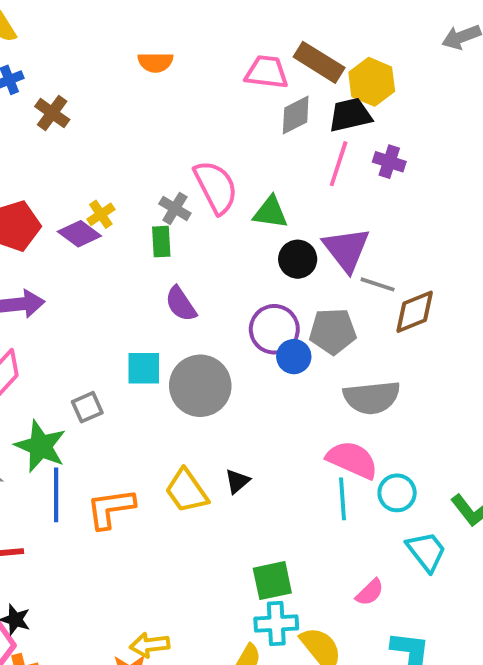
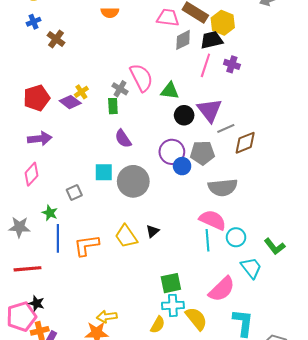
gray line: (378, 284) -> (226, 128), turned -42
green star: (40, 446) -> (50, 213), size x0.6
pink semicircle: (370, 592) -> (222, 289), size x1.8

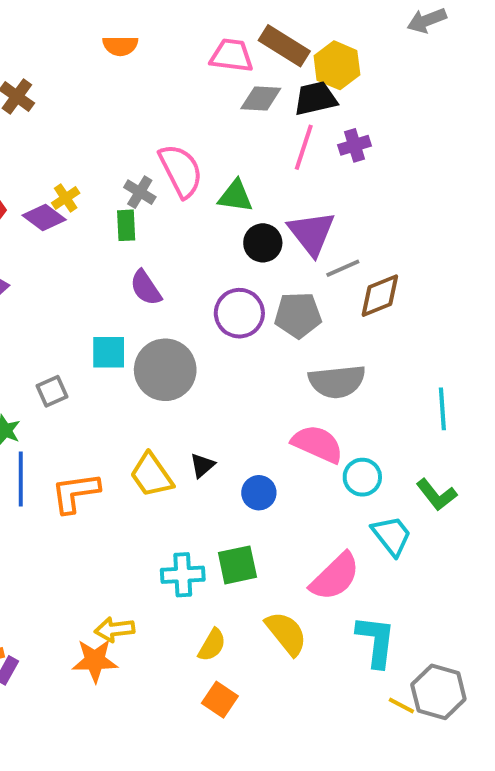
gray diamond: (183, 40) -> (261, 98), turned 30
purple cross: (232, 64) -> (355, 145), turned -35
blue circle: (182, 166) -> (259, 493), moved
cyan line: (207, 240) -> (442, 409), moved
cyan cross: (173, 305) -> (183, 575), moved

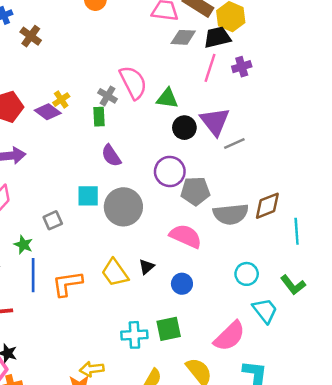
brown diamond: (380, 296) -> (267, 206), moved
gray pentagon: (298, 315) -> (195, 191), moved
pink semicircle: (317, 444) -> (186, 236), moved

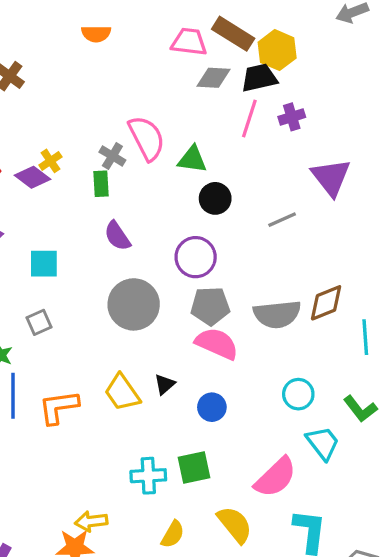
purple triangle: (215, 121) -> (331, 177), moved
gray pentagon: (195, 191) -> (210, 306), moved
cyan square: (88, 196) -> (44, 264), moved

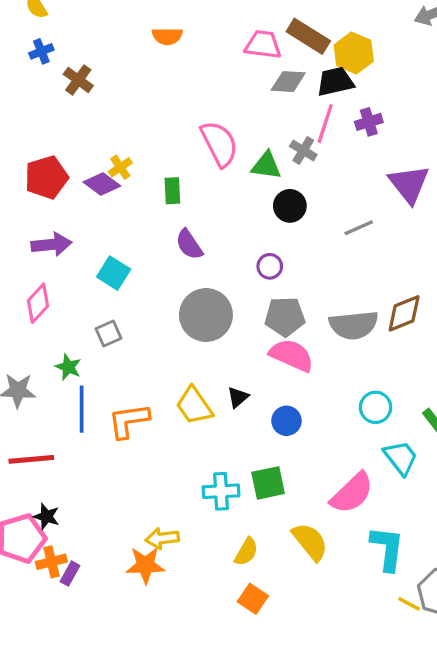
gray cross: (112, 156) -> (303, 150), moved
purple circle: (196, 257) -> (270, 266), size x0.6
cyan square: (44, 264) -> (114, 273), turned 32

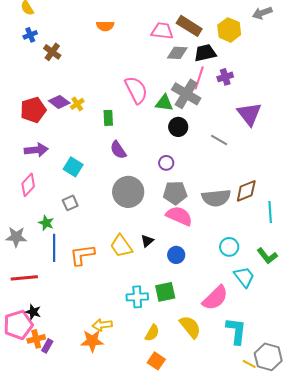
yellow hexagon: (354, 53) -> (229, 30), moved
gray cross: (303, 150) -> (186, 94), size x1.8
purple diamond: (102, 184) -> (59, 102), moved
gray line: (359, 228) -> (219, 140), turned 54

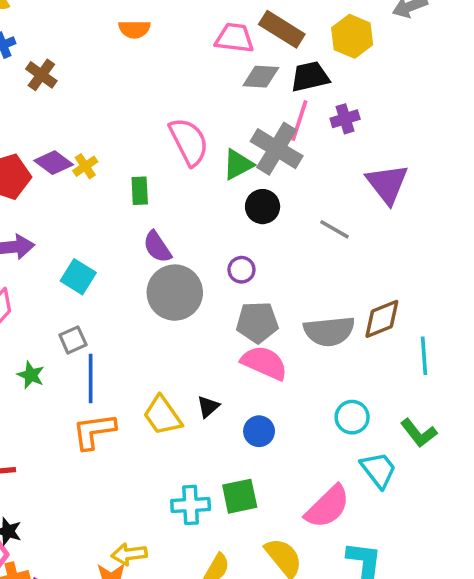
green triangle: (164, 103) -> (238, 164), turned -36
gray circle: (128, 192) -> (175, 293), moved
blue line: (54, 248) -> (91, 379), moved

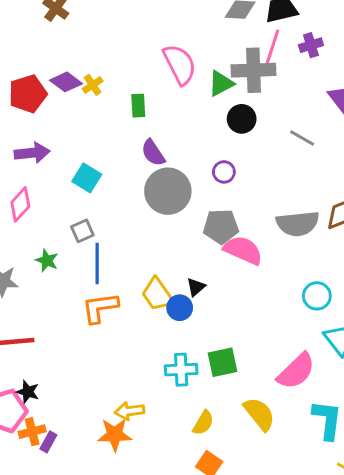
gray cross: (277, 149) -> (253, 70), turned -33
gray pentagon: (257, 322) -> (221, 227), moved
blue circle: (259, 431) -> (180, 308), moved

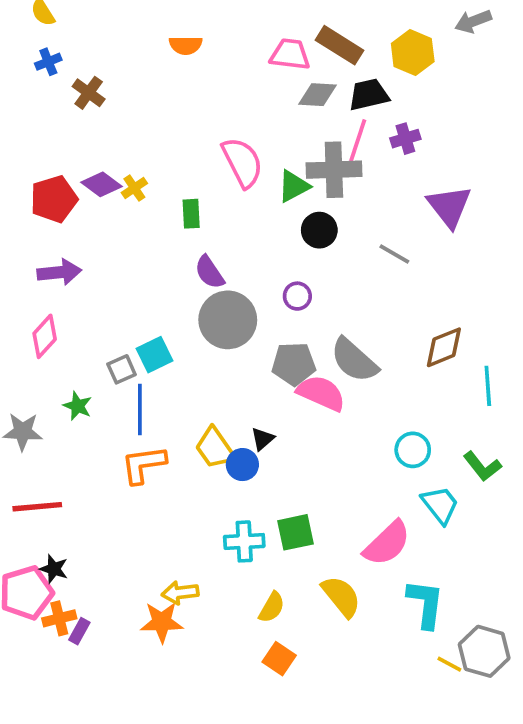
cyan square: (87, 178) -> (155, 355), moved, turned 32
gray semicircle: (298, 224) -> (354, 360), moved, turned 48

